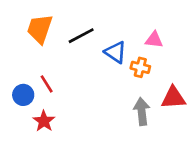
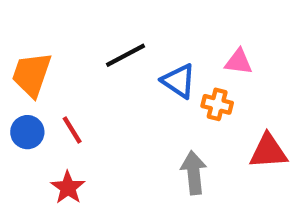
orange trapezoid: (40, 29) -> (32, 75), moved
blue circle: (23, 95) -> (27, 132), moved
gray arrow: (142, 111) -> (194, 173), moved

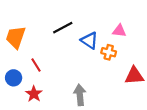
blue circle: (27, 132) -> (14, 78), moved
gray arrow: (194, 173) -> (80, 95), moved

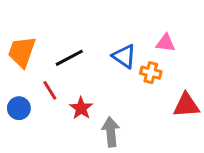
black line: (63, 28) -> (69, 58), moved
red star: (34, 94) -> (81, 108), moved

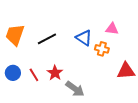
red line: (50, 90) -> (34, 75), moved
gray arrow: (111, 132) -> (75, 89), turned 132

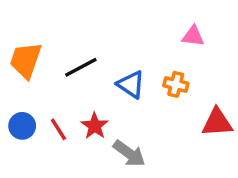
pink triangle: (112, 29) -> (193, 36), moved
blue triangle: (84, 38) -> (131, 84), moved

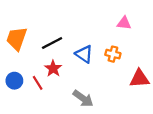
red star: (95, 126) -> (53, 68), moved

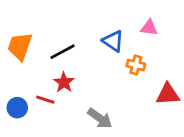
blue triangle: (84, 54) -> (113, 41), moved
blue circle: (14, 81) -> (17, 108), moved
red line: (38, 83) -> (45, 100), turned -40

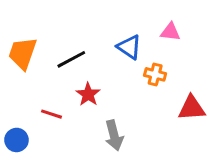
red star: (64, 82) -> (88, 94), moved
blue circle: (17, 108) -> (16, 140), moved
gray arrow: (100, 118) -> (114, 135), turned 40

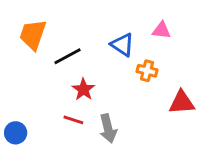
orange trapezoid: (23, 53) -> (33, 35), moved
red line: (52, 114) -> (73, 120), moved

